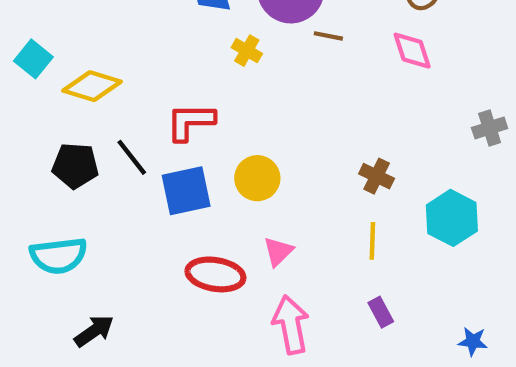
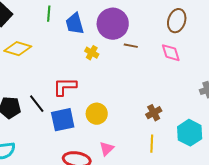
yellow diamond: (92, 86) -> (18, 49), moved
brown cross: (377, 176) -> (154, 113), turned 35

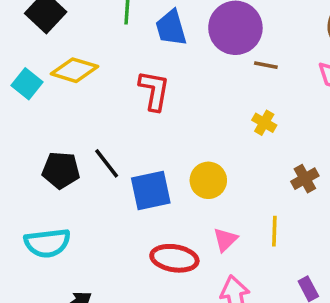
yellow cross: (92, 53) -> (264, 123), moved
red L-shape: (65, 87) -> (154, 91), moved, turned 100
yellow line: (152, 144) -> (274, 231), moved

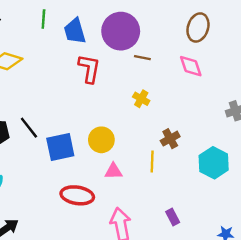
red L-shape: (154, 91) -> (89, 69), moved
yellow line: (274, 231) -> (152, 162), moved
pink triangle: (225, 240) -> (113, 171), moved, turned 42

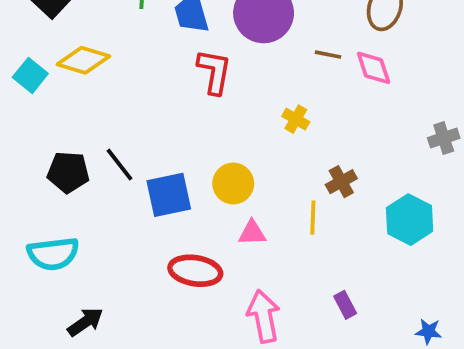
brown line: (142, 58) -> (328, 55), moved

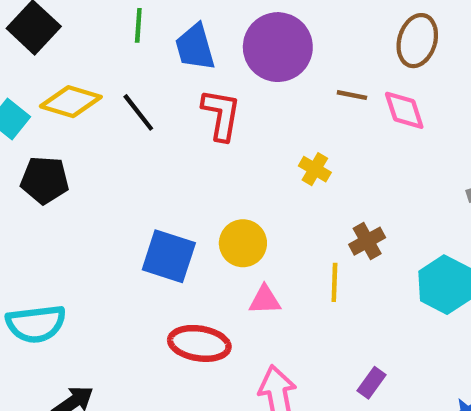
black line: (119, 165) -> (138, 112), moved
black pentagon: (68, 172) -> (45, 180), moved
blue square: (169, 195) -> (169, 256), turned 30
purple rectangle: (345, 305) -> (372, 383), turned 64

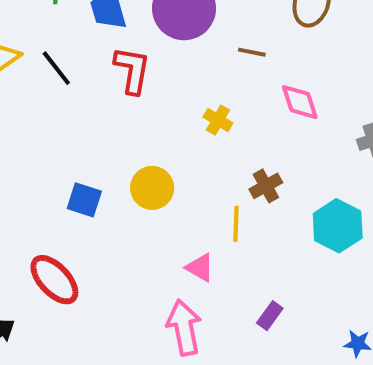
pink diamond: (404, 110) -> (300, 102), moved
blue square: (169, 256) -> (84, 200), size x0.7
pink triangle: (265, 300) -> (200, 268), moved, turned 32
red ellipse: (199, 343) -> (54, 280), moved, turned 38

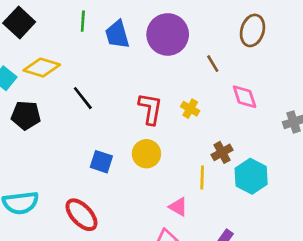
brown line: (252, 52) -> (213, 64), turned 48
black line: (56, 68) -> (83, 98), moved
red L-shape: (132, 70) -> (150, 109), moved
cyan hexagon: (338, 226) -> (251, 176), moved

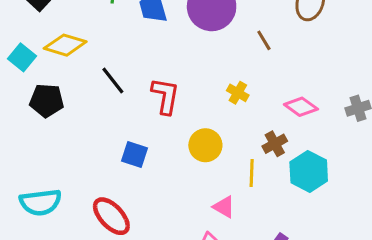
pink diamond: (245, 97) -> (301, 107), moved, turned -36
red L-shape: (150, 109) -> (165, 96), moved
yellow circle: (146, 154) -> (205, 145), moved

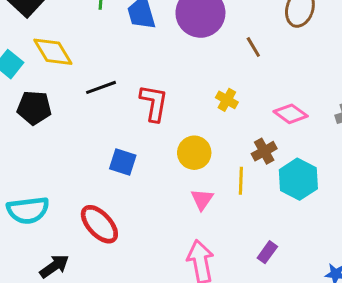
yellow diamond: (65, 45) -> (53, 52), turned 42
black line: (113, 81) -> (101, 87), turned -72
pink triangle: (224, 207) -> (202, 199), moved, turned 35

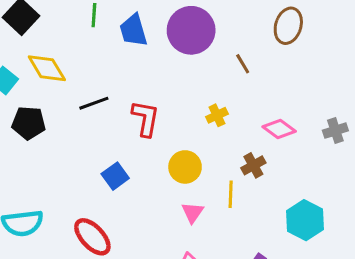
yellow cross: (227, 100) -> (217, 115), turned 35
blue square: (123, 162) -> (115, 176), turned 36
cyan hexagon: (298, 179) -> (305, 220), moved

